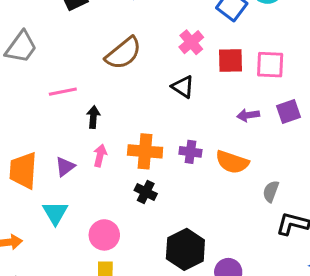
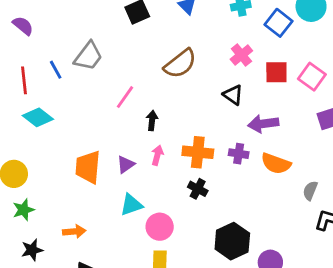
pink square: (270, 65) -> (312, 77), turned 32
pink line: (63, 92) -> (125, 97), turned -45
purple arrow: (248, 115) -> (263, 124), moved, size x1.5
cyan triangle: (55, 213) -> (131, 205), moved, turned 40

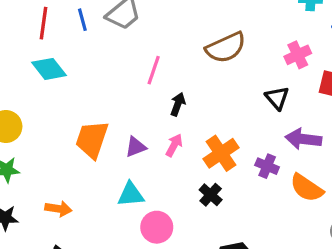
pink line: (125, 97) -> (154, 70), turned -30
orange cross: (198, 152) -> (221, 153), turned 36

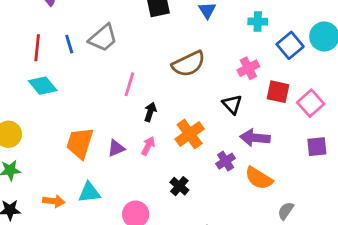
orange cross: (221, 153) -> (190, 134), moved
purple cross: (267, 166) -> (226, 161), turned 36
cyan triangle: (131, 194) -> (89, 192), moved

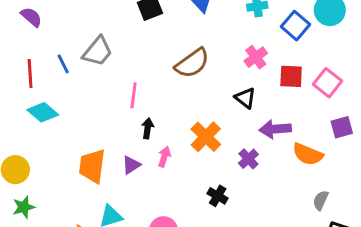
black arrow: (150, 112) -> (148, 128), moved
orange semicircle: (259, 178) -> (308, 154), moved
black cross: (179, 186) -> (218, 196), moved

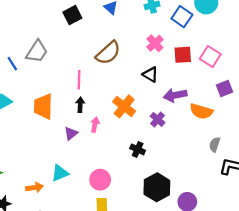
pink line: (134, 95) -> (79, 80), moved
orange trapezoid: (92, 166) -> (43, 106), moved

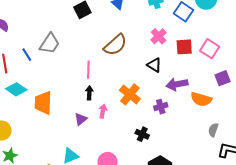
orange trapezoid: (43, 106) -> (43, 103), moved
purple cross: (158, 119) -> (161, 107), turned 32

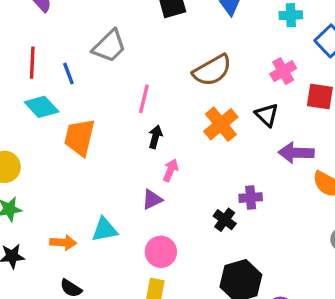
blue line: (27, 55) -> (68, 74), moved
pink line: (88, 70) -> (144, 99), moved
orange cross: (130, 94) -> (221, 124), moved
purple cross: (161, 107) -> (251, 198), moved
purple triangle: (81, 119) -> (152, 199), moved

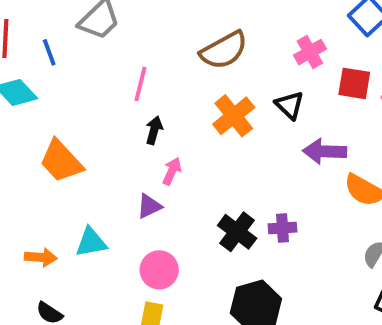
orange trapezoid: (80, 137) -> (61, 161), moved, turned -57
purple cross: (251, 198) -> (282, 228), moved
black cross: (225, 220) -> (237, 232), size x1.4

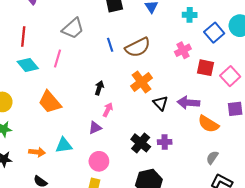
blue line: (49, 52) -> (110, 45), moved
pink line: (140, 84) -> (58, 59), moved
black triangle: (290, 105) -> (160, 103), moved

